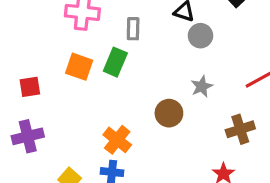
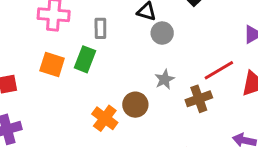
brown cross: (240, 129) -> (199, 99), moved
orange cross: (117, 140) -> (105, 118), moved

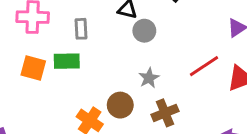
green rectangle: (85, 59) -> (67, 61), turned 70
brown cross: (199, 99) -> (165, 113), moved

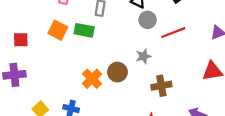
red line: (204, 66) -> (173, 33), moved
brown cross: (165, 113) -> (161, 86), moved

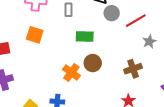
green rectangle: (84, 30) -> (85, 36), moved
gray star: (143, 56) -> (149, 42), moved

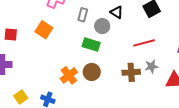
gray circle: (112, 13) -> (102, 26), moved
brown cross: (133, 69) -> (131, 72), moved

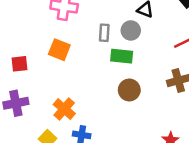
gray rectangle: (83, 15) -> (104, 33), moved
orange cross: (69, 75) -> (64, 109), moved

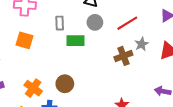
gray circle: (131, 30) -> (95, 22), moved
brown circle: (129, 90) -> (65, 84), moved

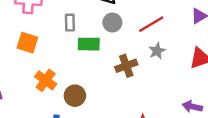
gray star: (142, 44) -> (157, 51), moved
brown cross: (123, 56) -> (126, 66), moved
orange cross: (33, 88) -> (46, 80), moved

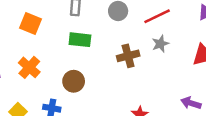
green rectangle: (89, 44) -> (80, 40), moved
orange cross: (46, 80) -> (29, 67), moved

